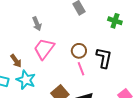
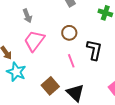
brown circle: (79, 51) -> (69, 33), moved

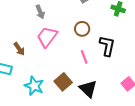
cyan star: (16, 72) -> (34, 86), moved

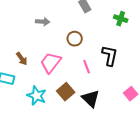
gray arrow: (40, 12) -> (43, 22), turned -64
brown circle: (82, 29) -> (75, 39), moved
pink trapezoid: (47, 37) -> (51, 63), moved

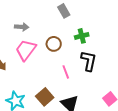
green cross: (121, 19) -> (82, 36), moved, turned -32
pink trapezoid: (51, 63) -> (26, 50), moved

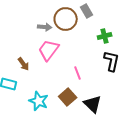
brown circle: (54, 44) -> (66, 19), moved, size x1.5
pink line: (66, 72) -> (78, 73), moved

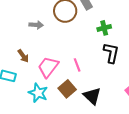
gray arrow: (45, 27) -> (36, 25), moved
pink trapezoid: (49, 50) -> (48, 67), moved

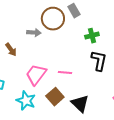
gray arrow: (36, 25) -> (34, 33), moved
brown arrow: (23, 56) -> (11, 50), moved
pink line: (77, 65) -> (65, 73), turned -64

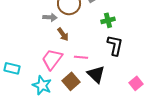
brown arrow: (11, 50) -> (63, 34), moved
black triangle: (80, 104) -> (96, 74), moved

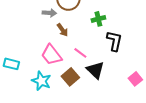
green cross: (108, 20) -> (98, 19), moved
pink line: (81, 57) -> (80, 53), turned 32
pink trapezoid: (52, 59) -> (51, 55), turned -75

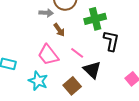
green cross: (98, 19) -> (95, 19), size x1.5
brown square: (70, 77) -> (72, 86), moved

